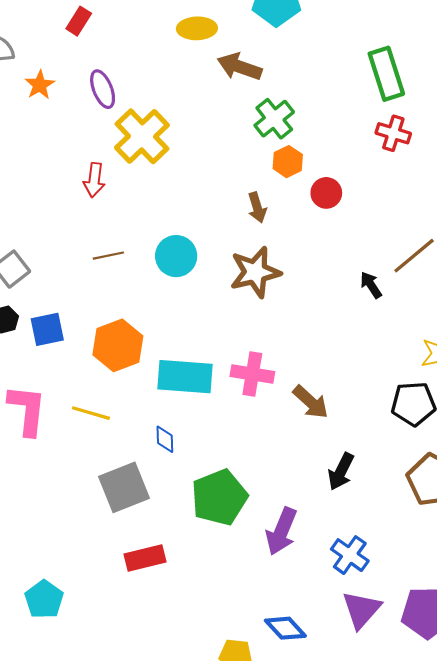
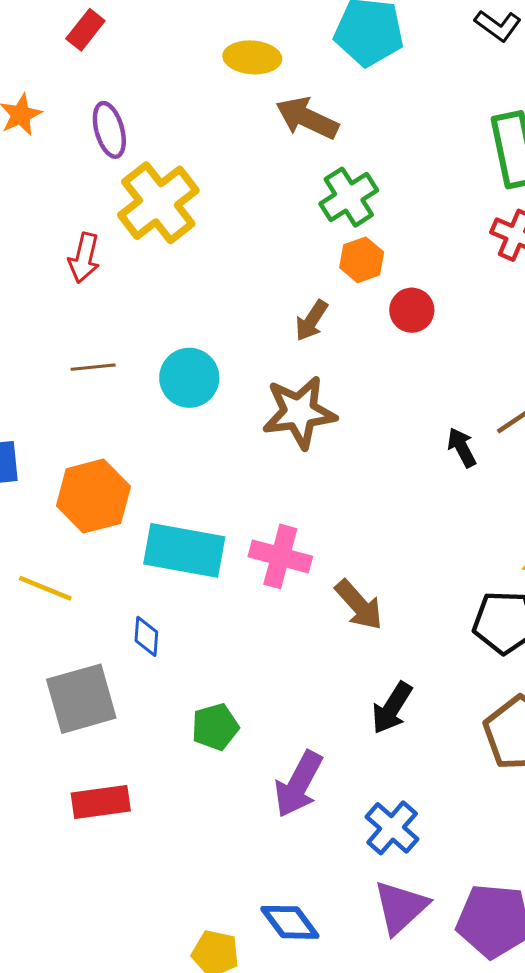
brown arrow: (257, 207) -> (311, 321), turned 44
green pentagon: (219, 497) -> (215, 727), size x0.6

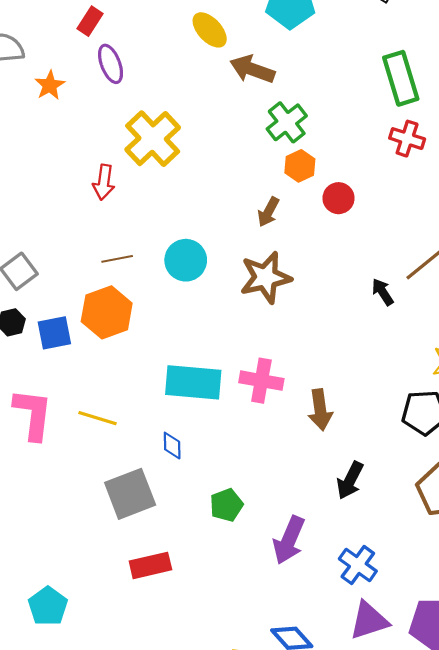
yellow ellipse: (252, 57) -> (210, 30), turned 48
purple ellipse: (109, 130) -> (111, 64), moved
orange hexagon: (93, 496) -> (107, 312), moved
brown arrow: (359, 605) -> (320, 410), turned 39
purple triangle: (401, 907) -> (369, 621), turned 30

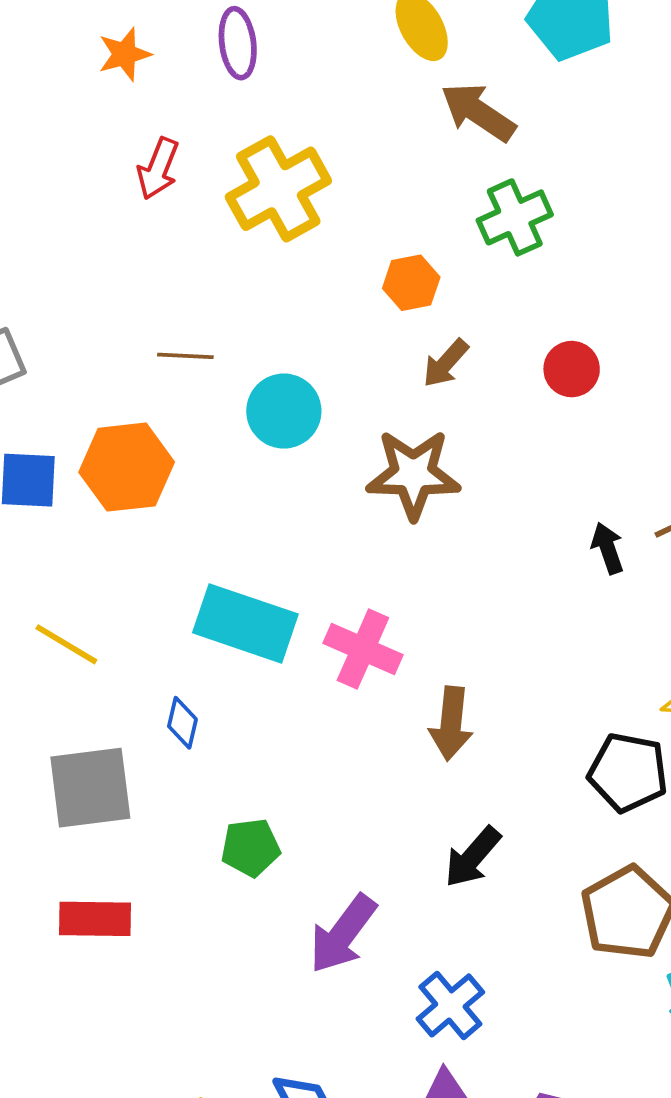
orange hexagon: (300, 166) -> (411, 283), moved
red arrow: (104, 182) -> (158, 169), moved
brown line: (117, 259) -> (185, 356), moved

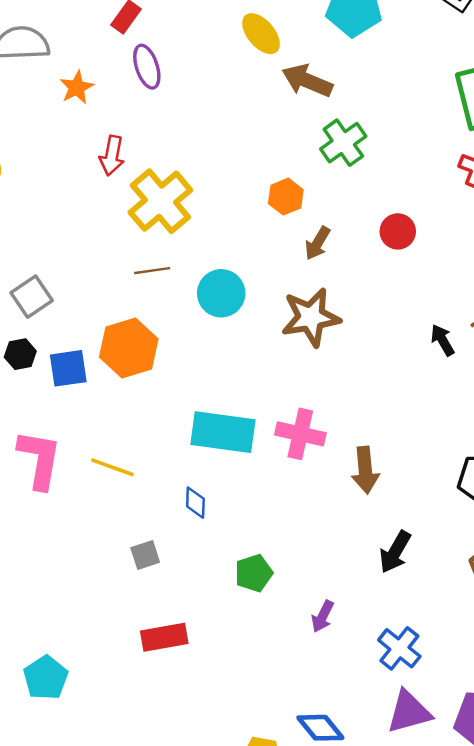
yellow cross: (278, 189) -> (160, 201), moved
gray square: (90, 788) -> (145, 555), size x0.5
purple arrow: (343, 934) -> (323, 616), size x0.6

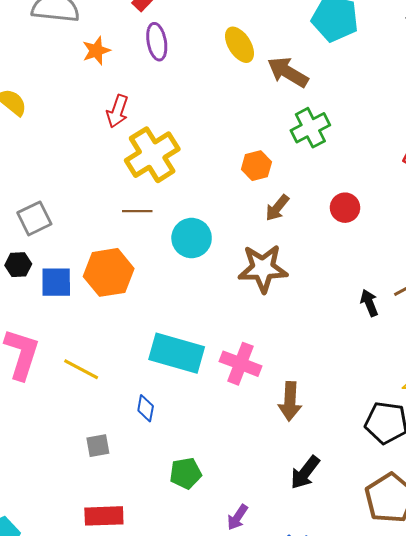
yellow ellipse: (261, 34) -> (240, 45), moved

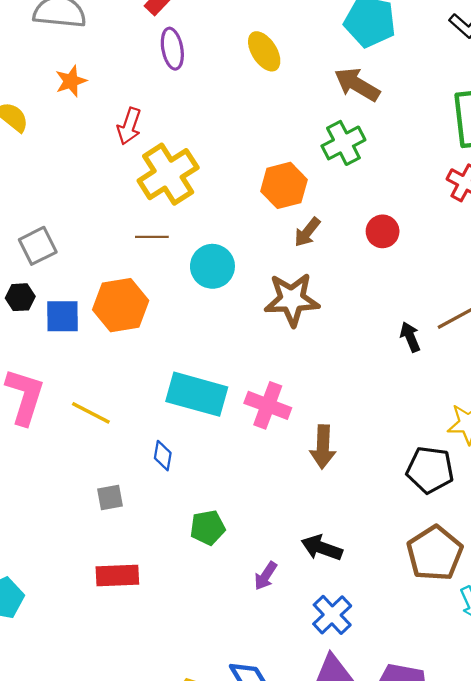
orange star: (96, 51) -> (71, 81), moved
brown arrow: (288, 72) -> (357, 85), moved
orange hexagon: (256, 166) -> (284, 185), size x1.4
black arrow: (305, 472) -> (322, 548), moved, turned 72

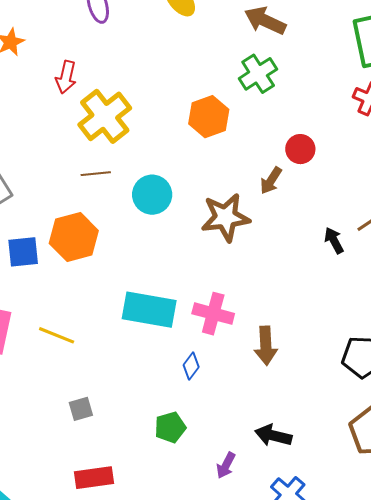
brown arrow: (307, 232) -> (271, 181), moved
blue diamond: (163, 456) -> (191, 366), moved, turned 32

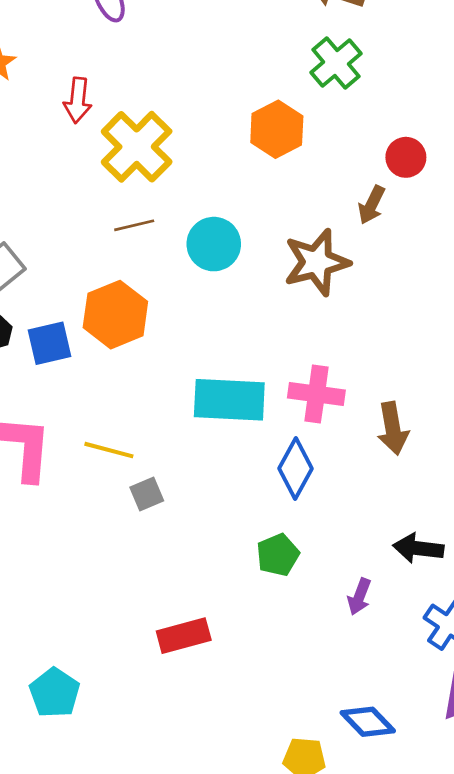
blue diamond: (191, 366) -> (296, 468), size x1.6
gray square: (81, 409) -> (147, 494), moved

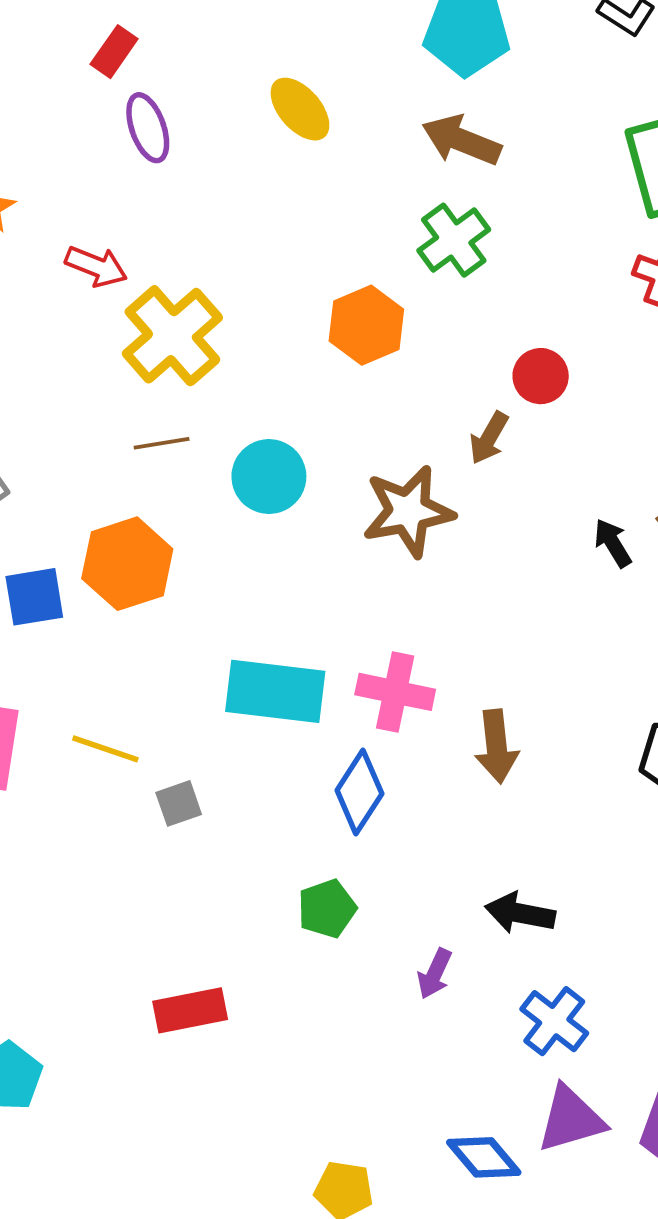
red arrow: (78, 100) -> (96, 266), turned -78
gray square: (147, 494) -> (179, 803), moved
blue diamond: (368, 722) -> (484, 1157), moved

